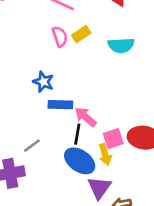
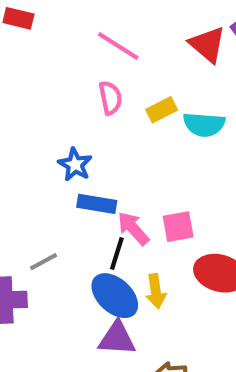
yellow rectangle: (81, 34) -> (162, 110), moved
pink square: (113, 139) -> (178, 227), moved
purple triangle: (99, 188) -> (117, 338), moved, turned 50

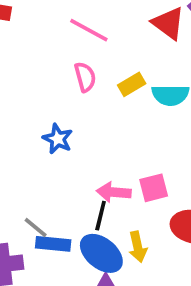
blue rectangle: (97, 204) -> (53, 244), moved
pink arrow: (133, 228) -> (114, 192), turned -40
gray line: (44, 262) -> (36, 227), turned 72

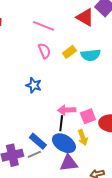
pink square: (154, 188) -> (88, 116), moved
gray line: (36, 227) -> (34, 154), moved, turned -56
blue rectangle: (53, 244) -> (38, 141), turned 42

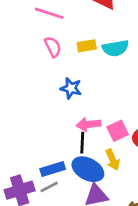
yellow rectangle: (69, 52) -> (87, 46), turned 32
blue star: (34, 85) -> (71, 88), moved
blue rectangle: (38, 141) -> (53, 169), turned -54

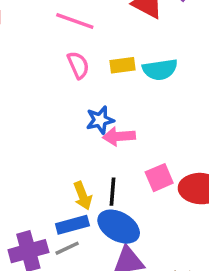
blue star: (71, 88) -> (100, 120), turned -30
pink arrow: (88, 124) -> (119, 136), moved
yellow arrow: (113, 160) -> (83, 196), moved

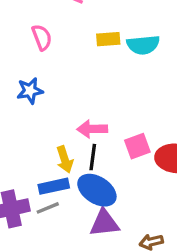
pink semicircle: (78, 65) -> (42, 37), moved
blue star: (100, 120) -> (30, 91), moved
pink arrow: (119, 136) -> (92, 129), moved

